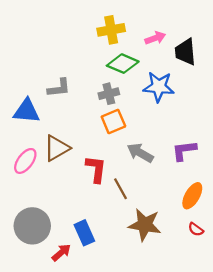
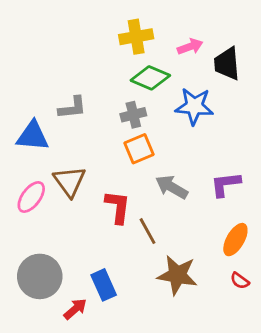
brown triangle: (57, 148) -> (69, 181), turned -36

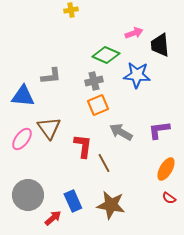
yellow cross: (136, 37) -> (71, 10), moved, size x0.6
brown star: (177, 275) -> (111, 205), moved

